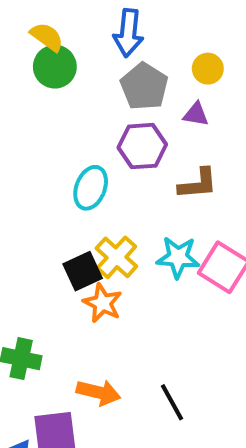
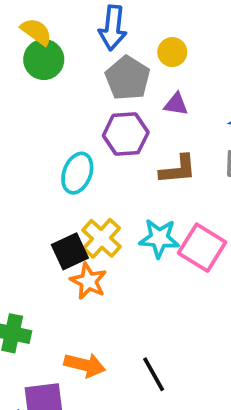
yellow circle: (208, 69) -> (172, 52), moved

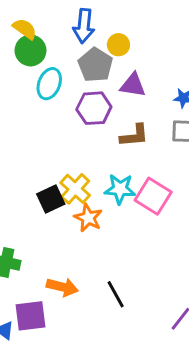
yellow circle: (172, 52) -> (118, 45), moved
purple triangle: (176, 104) -> (133, 85), size x1.4
cyan ellipse: (77, 173) -> (49, 84), moved
orange star: (88, 281) -> (88, 218), moved

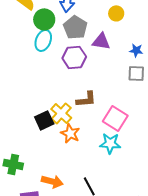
yellow circle: (118, 45) -> (116, 13), moved
green circle: (30, 50) -> (44, 19), moved
brown L-shape: (134, 136) -> (86, 99), moved
cyan star: (120, 189) -> (110, 143), moved

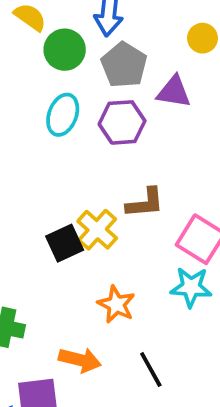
cyan ellipse: (43, 40) -> (63, 115), moved
orange star: (70, 133) -> (116, 304), moved

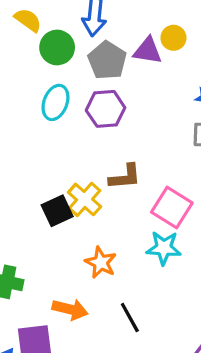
purple triangle: (174, 92) -> (148, 51), moved

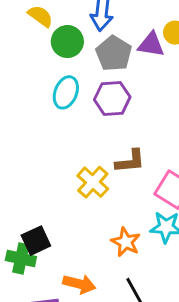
black square: (57, 211) -> (36, 241), moved
orange star: (101, 262) -> (126, 242), moved

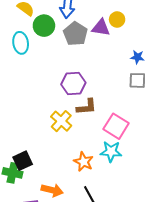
cyan ellipse: (66, 92) -> (21, 43), moved, turned -30
purple hexagon: (112, 98) -> (73, 83), moved

